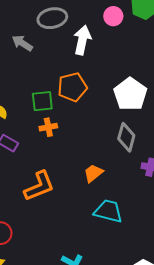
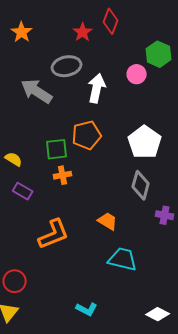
pink circle: (113, 16) -> (137, 74), moved
gray arrow: (22, 43) -> (37, 91), size x1.5
orange trapezoid: (93, 173) -> (108, 221), turned 70

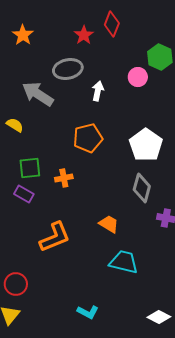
white arrow: (97, 88) -> (98, 91), size x0.7
green square: (57, 149) -> (30, 168), moved
yellow semicircle: (14, 159) -> (15, 125), moved

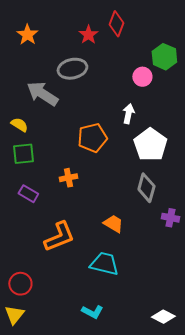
white arrow: (98, 91) -> (128, 114), moved
green square: (30, 168) -> (23, 154), moved
cyan trapezoid: (124, 262) -> (104, 264), moved

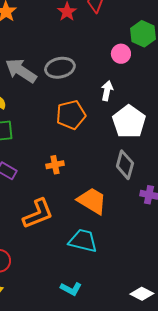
gray ellipse: (72, 69) -> (60, 68), moved
orange cross: (68, 178) -> (55, 165), moved
orange trapezoid: (113, 224) -> (92, 201), size x1.5

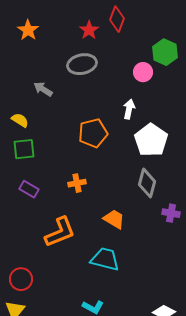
gray ellipse: (60, 68) -> (82, 64), moved
gray arrow: (21, 71) -> (43, 89), size x0.6
orange trapezoid: (92, 201) -> (114, 219), size x0.7

